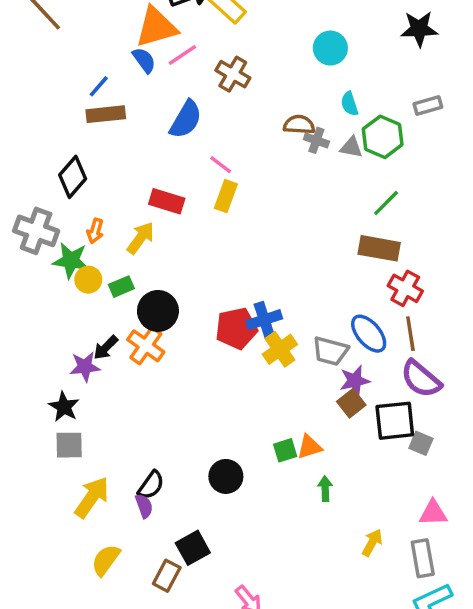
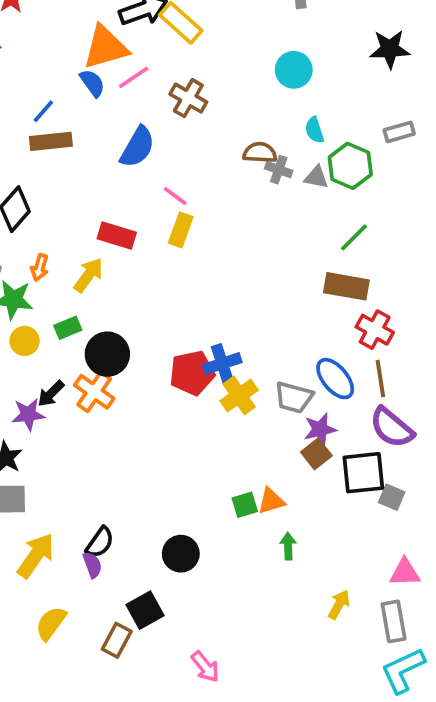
yellow circle: (88, 280) -> (25, 341), moved
black circle: (226, 476) -> (181, 554), moved

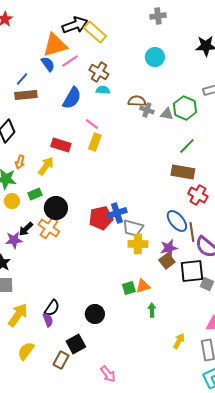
cyan semicircle: (314, 130) -> (103, 90), moved, turned 112
brown line: (380, 379) -> (192, 232), moved
yellow cross: (239, 396) -> (138, 244), moved, turned 36
gray trapezoid: (294, 397) -> (133, 228), moved

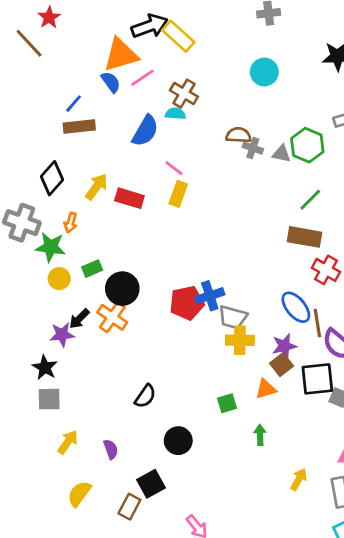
cyan semicircle: (103, 90) -> (175, 114), moved
yellow arrow: (46, 166) -> (96, 187), moved
orange triangle: (143, 286) -> (266, 389), moved
black semicircle: (52, 308) -> (145, 396), moved
yellow arrow: (18, 315) -> (68, 442), size x0.7

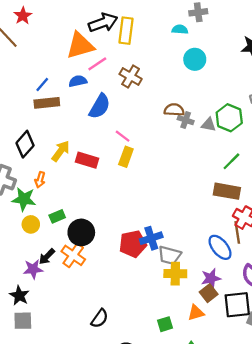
yellow rectangle: (178, 36) -> (126, 31), turned 55
blue semicircle: (111, 82) -> (78, 81), moved, turned -66
cyan semicircle: (175, 114) -> (180, 29), moved
brown line: (317, 323) -> (237, 232), moved

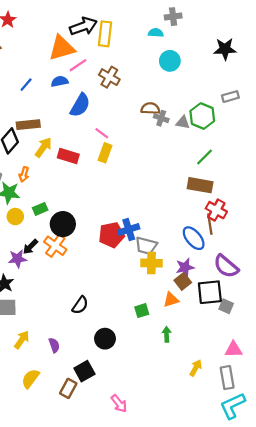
brown rectangle: (47, 103) -> (28, 125), moved

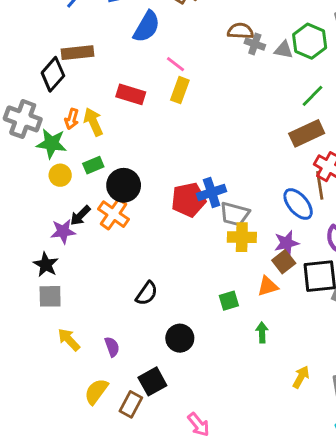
yellow arrow: (43, 147) -> (93, 122), moved, turned -60
brown rectangle: (200, 185) -> (307, 133), turned -35
yellow arrow: (22, 340) -> (69, 340), turned -78
yellow semicircle: (30, 379) -> (96, 391), moved

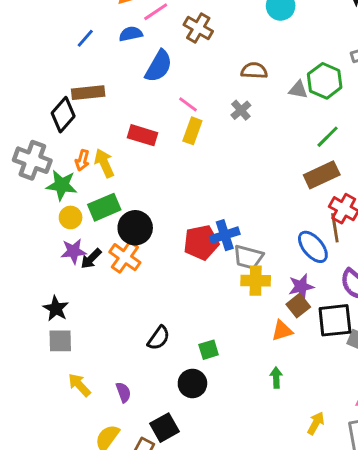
gray cross: (255, 44) -> (241, 110), moved, turned 30
green rectangle: (93, 165) -> (104, 207), size x1.5
purple star: (63, 231) -> (73, 251), moved
green square: (229, 301) -> (209, 350), moved

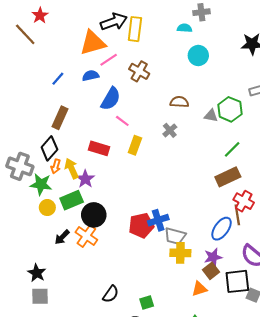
brown rectangle: (88, 93) -> (60, 118), turned -60
pink line: (188, 104) -> (122, 121), moved
black diamond: (63, 115) -> (49, 148), moved
blue ellipse: (313, 247) -> (222, 229), turned 75
purple star: (73, 251) -> (85, 179), moved, turned -30

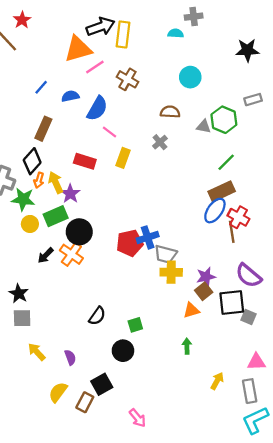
cyan circle: (198, 55) -> (190, 77), moved
blue semicircle: (91, 76) -> (70, 96), moved
blue ellipse: (222, 229) -> (215, 211), moved

